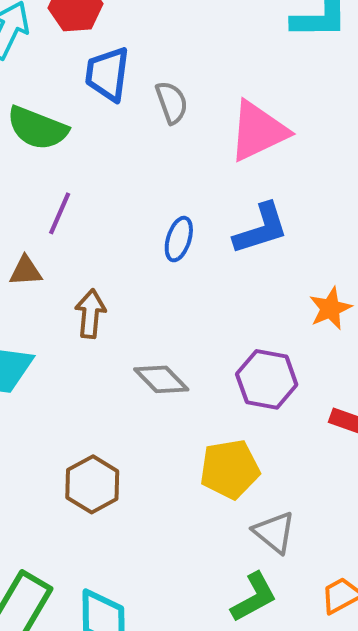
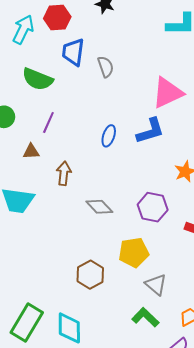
pink triangle: (258, 131) -> (168, 93), moved
brown hexagon: (92, 484) -> (90, 275), moved
green L-shape: (254, 597) -> (145, 317), turned -108

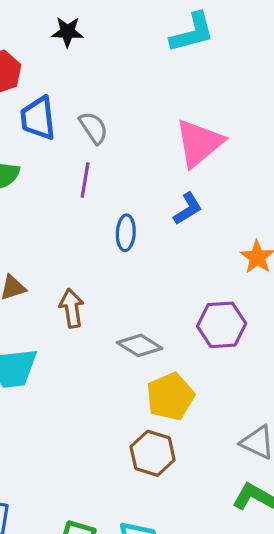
purple line: (48, 122) -> (85, 180), moved
blue L-shape: (150, 131) -> (188, 209), size x0.7
yellow pentagon: (134, 252) -> (170, 397), moved

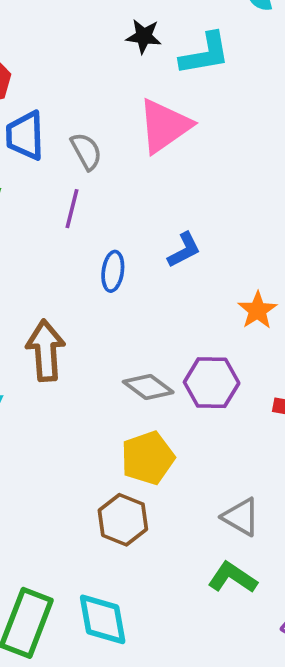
black star: (68, 32) -> (144, 36), moved
pink triangle: (199, 143) -> (164, 126), moved
brown arrow: (72, 308) -> (46, 351), size x1.4
gray diamond: (140, 345) -> (148, 387), moved

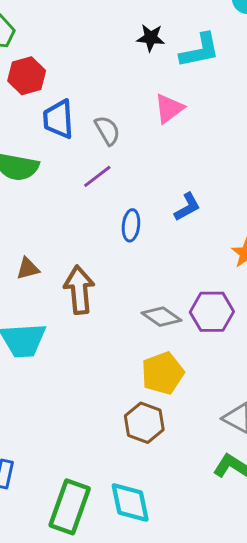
pink triangle: (164, 126) -> (169, 108), size x0.7
purple line: (72, 209) -> (97, 176), turned 40

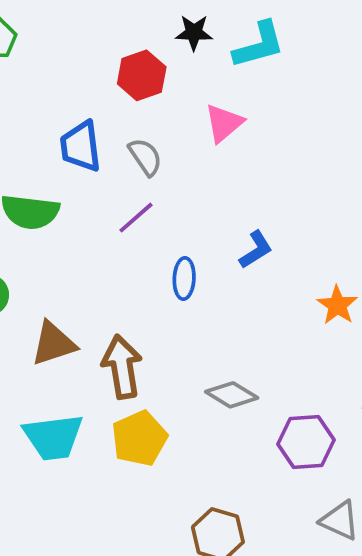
red hexagon: (27, 76) -> (142, 75), moved
brown triangle: (28, 269) -> (53, 344), size x1.5
purple hexagon: (212, 312) -> (306, 442), moved
yellow pentagon: (163, 373) -> (139, 438), moved

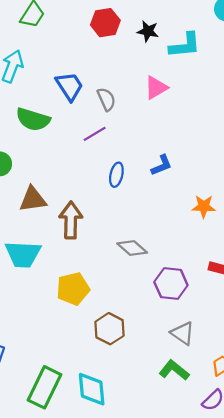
red hexagon: (142, 75) -> (105, 23), moved
blue trapezoid: (81, 146) -> (69, 86), turned 144
orange star: (337, 305) -> (204, 206), turned 30
yellow pentagon: (139, 438) -> (73, 289), moved

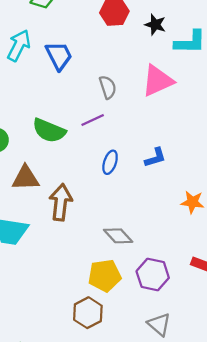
blue trapezoid: (69, 86) -> (59, 56), moved
pink triangle: (156, 88) -> (158, 81), size x1.4
green semicircle: (33, 119) -> (49, 131), moved
yellow pentagon: (73, 289) -> (105, 276), moved

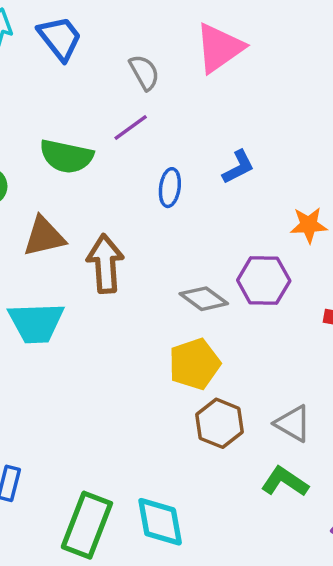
purple hexagon: (153, 275) -> (264, 281), moved
brown hexagon: (88, 313) -> (220, 423), moved

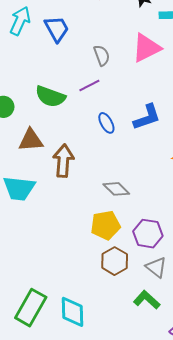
blue L-shape: (238, 167) -> (147, 117), size x1.4
blue ellipse: (170, 188) -> (106, 123), turned -45
purple hexagon: (264, 281) -> (148, 234), moved

